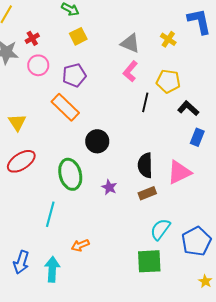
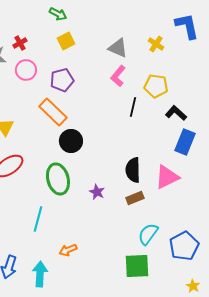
blue rectangle: (197, 137) -> (185, 142), size x1.4
black circle: (97, 141) -> (71, 141), moved

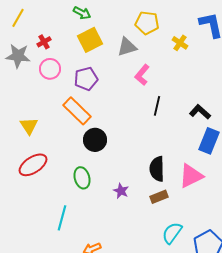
yellow square: (66, 41) -> (90, 40), size x1.4
gray triangle: (118, 48) -> (127, 47), moved, turned -40
yellow pentagon: (156, 86) -> (147, 23), moved
green ellipse: (58, 179) -> (82, 178), size x0.7

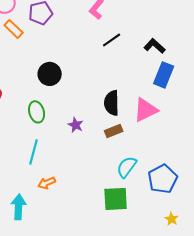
black line: (157, 106) -> (112, 40), turned 42
orange rectangle: (77, 111) -> (14, 29), moved, size x0.7
cyan line: (62, 218) -> (34, 152), moved

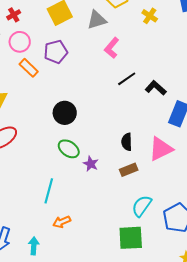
black L-shape: (155, 46) -> (156, 88), moved
black semicircle: (112, 103) -> (127, 142), size x0.7
green ellipse: (37, 112) -> (69, 149), moved, turned -40
cyan arrow: (19, 207) -> (34, 246), size x0.7

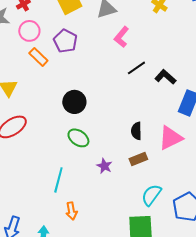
purple pentagon: (56, 52) -> (65, 41), turned -30
purple star: (91, 164) -> (104, 166), moved
orange arrow: (62, 222) -> (71, 211), turned -78

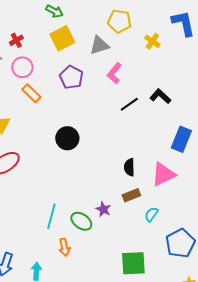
purple pentagon: (65, 41) -> (71, 77), moved
black L-shape: (165, 77) -> (160, 96), moved
green ellipse: (78, 138) -> (81, 221), moved
purple star: (104, 166) -> (103, 209), moved
cyan semicircle: (151, 195) -> (151, 214), moved, size x0.7

